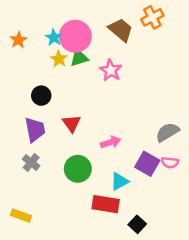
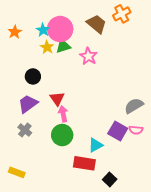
purple trapezoid: (35, 130) -> (28, 104), turned -115
pink arrow: (111, 142) -> (63, 114), moved, turned -84

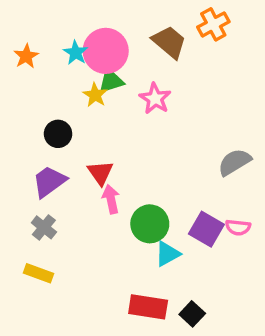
yellow star: (47, 47) -> (95, 95), moved
gray semicircle: (134, 106) -> (235, 162), moved
green circle: (62, 135) -> (150, 224), moved
red rectangle: (84, 163) -> (148, 307), moved
yellow rectangle: (17, 172) -> (39, 273), moved

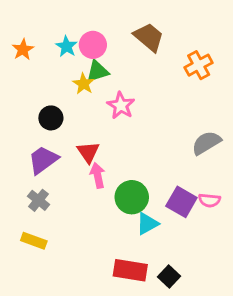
orange cross: (213, 24) -> (199, 65), moved
pink circle: (106, 51) -> (93, 45), size x0.7
pink star: (155, 99) -> (121, 105), moved

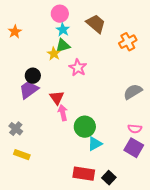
pink circle: (93, 45) -> (60, 14), moved
cyan star: (66, 46) -> (63, 30), moved
purple trapezoid: (43, 160) -> (29, 90), moved
gray cross: (38, 200) -> (16, 129), moved
purple square: (181, 202) -> (134, 148), moved

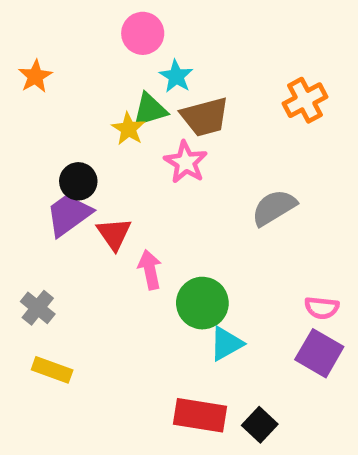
brown trapezoid: (96, 24) -> (205, 117), moved, turned 125
cyan star: (63, 30) -> (176, 76), moved
gray semicircle: (133, 92) -> (274, 208), moved
red triangle: (57, 98) -> (114, 234), moved

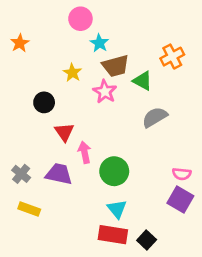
green triangle: (150, 110) -> (143, 81), moved, turned 45
purple trapezoid: (69, 215) -> (59, 174), moved, turned 48
cyan triangle: (226, 344) -> (117, 209), moved, turned -40

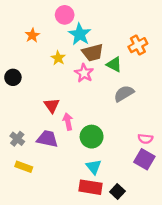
orange star: (20, 43) -> (32, 35), moved
cyan star: (99, 43) -> (80, 34), size x1.5
black circle: (44, 102) -> (13, 77), moved

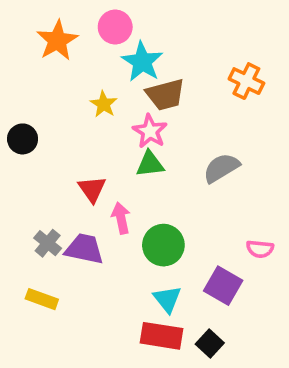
orange star: (32, 35) -> (57, 41), moved, size x1.5
orange cross: (138, 45) -> (246, 81), turned -36
green triangle: (114, 64) -> (150, 164), moved, turned -35
gray cross: (17, 139) -> (48, 243), moved
purple square: (144, 159) -> (223, 286), moved

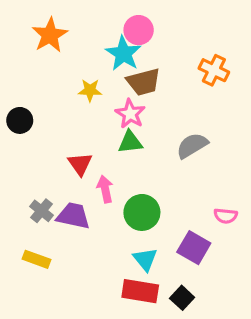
pink circle: (115, 27) -> (139, 30), moved
yellow star: (104, 104) -> (90, 90), turned -30

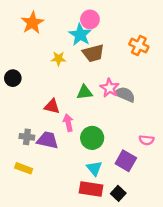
pink star: (130, 114) -> (110, 88), moved
gray semicircle: (192, 146) -> (125, 94), turned 54
red triangle: (80, 164) -> (52, 106), turned -42
gray cross: (41, 211) -> (27, 137), turned -32

